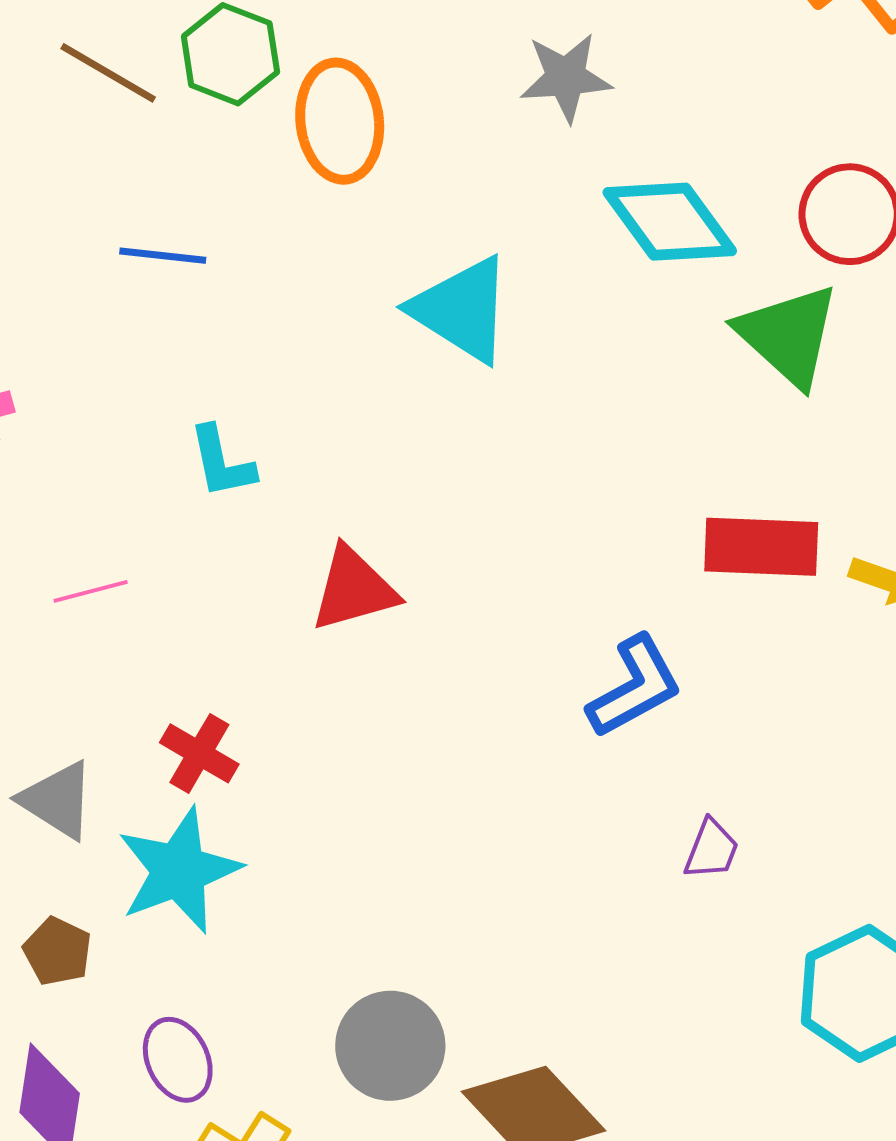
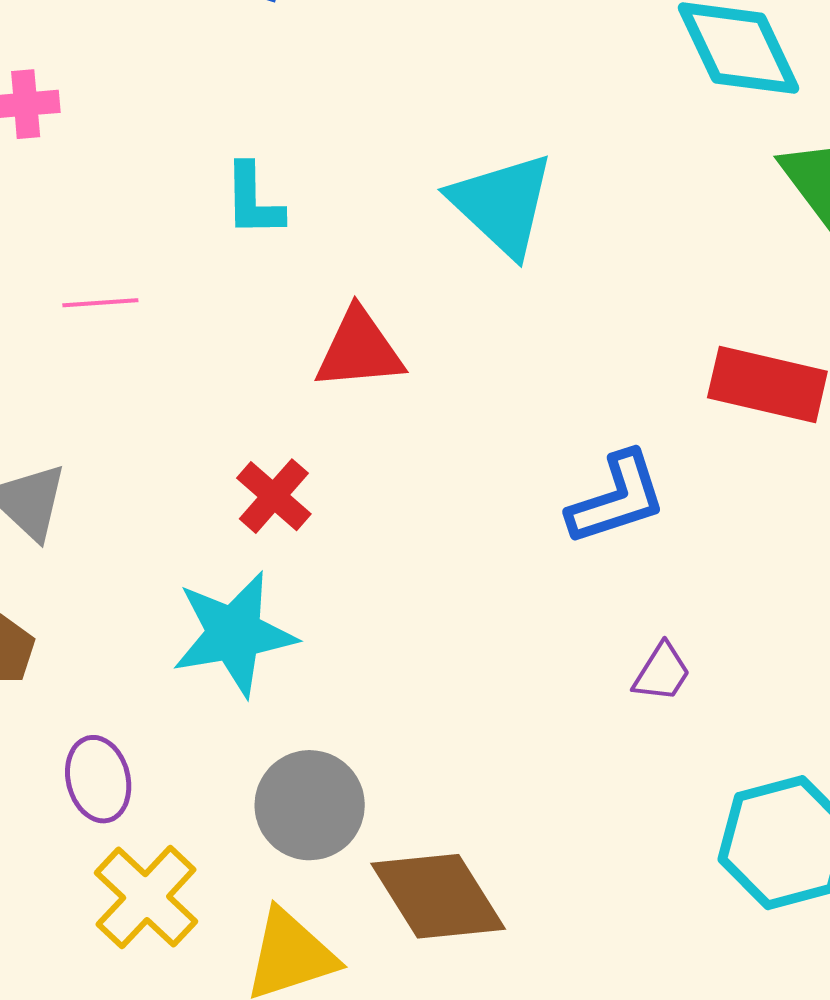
cyan triangle: (462, 310) -> (502, 204), moved
red cross: (199, 753) -> (274, 496), moved
cyan star: (179, 871) -> (234, 634), moved

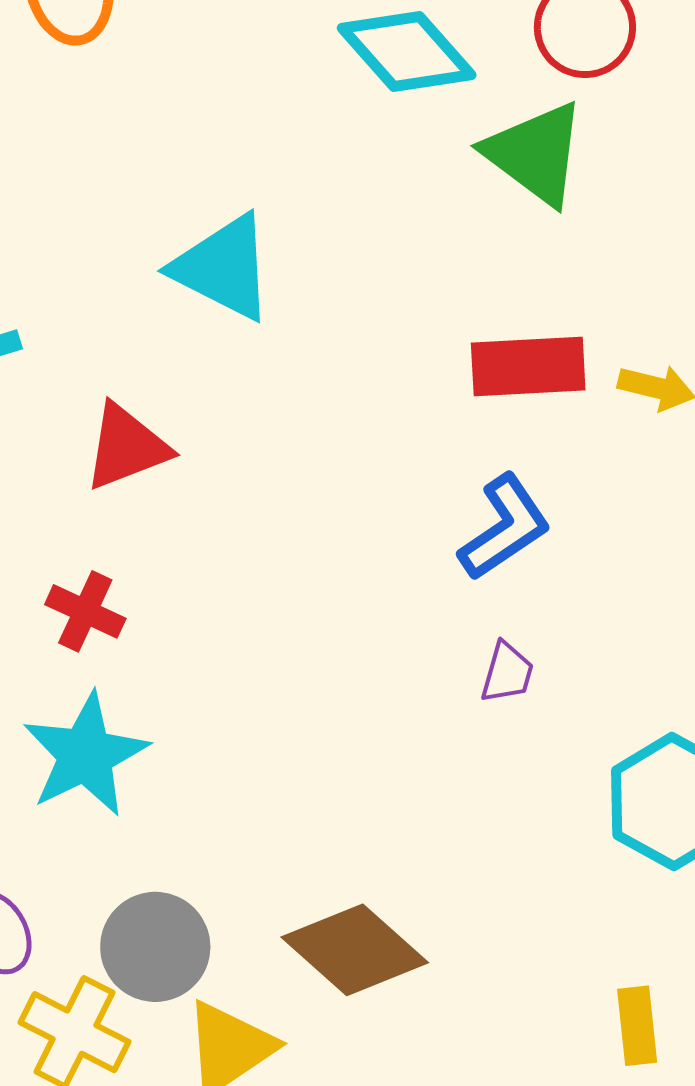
blue L-shape: (617, 498) -> (505, 527), moved
gray circle: (310, 805) -> (155, 947), moved

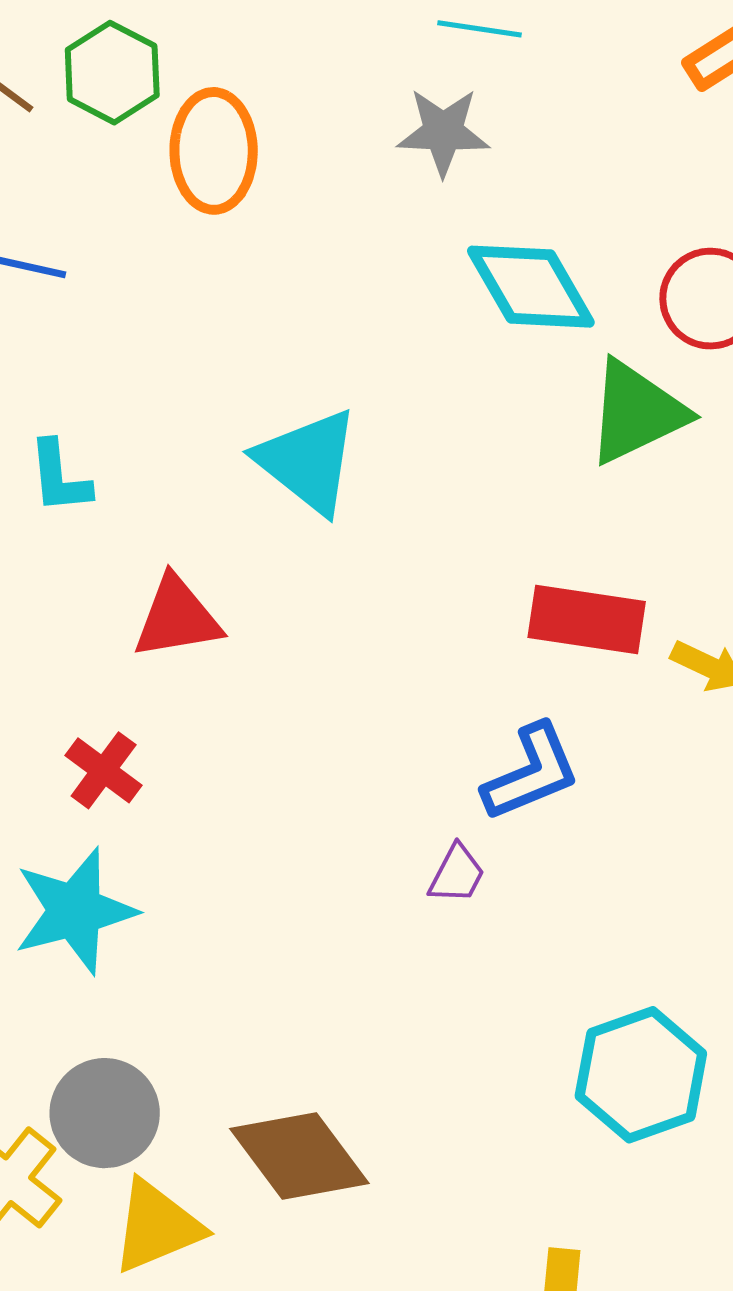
green triangle: (535, 153) -> (636, 412), turned 46
purple trapezoid: (507, 673) -> (457, 874), moved

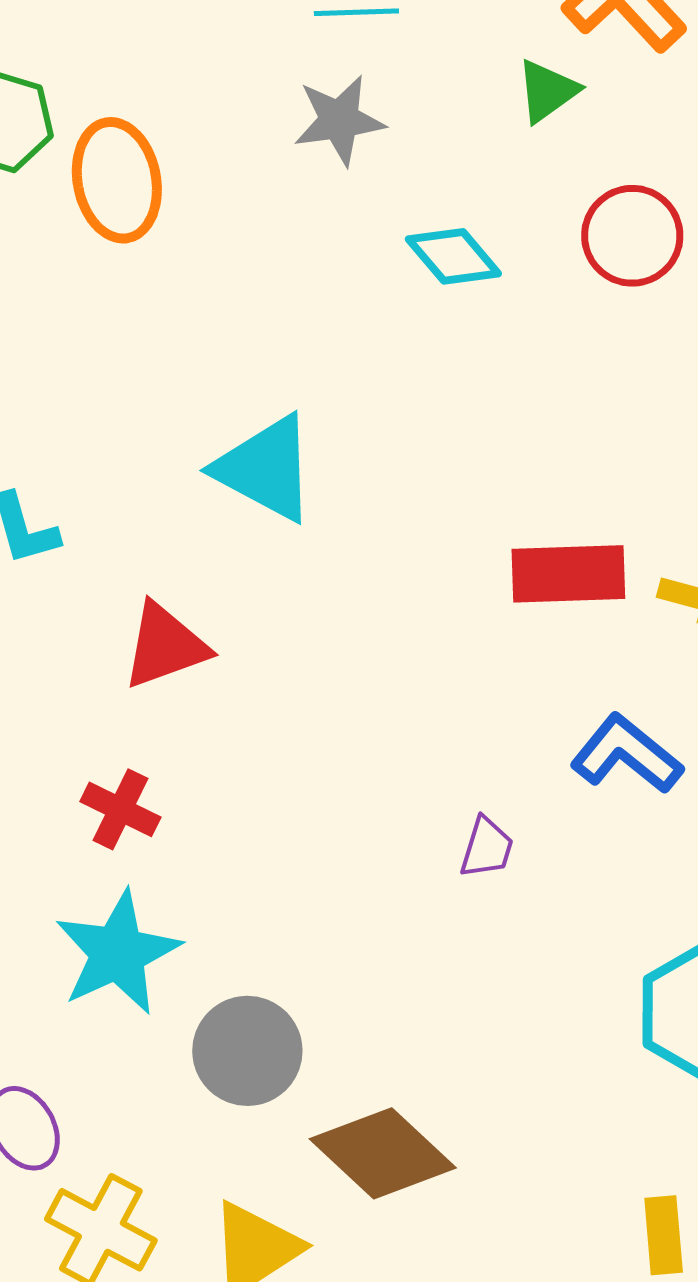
cyan diamond: (531, 287) -> (453, 256), size x0.7
green triangle: (636, 412) -> (547, 91), moved, size x0.6
blue L-shape: (531, 772) -> (626, 754), moved, turned -108
gray circle: (105, 1113) -> (247, 1051), moved

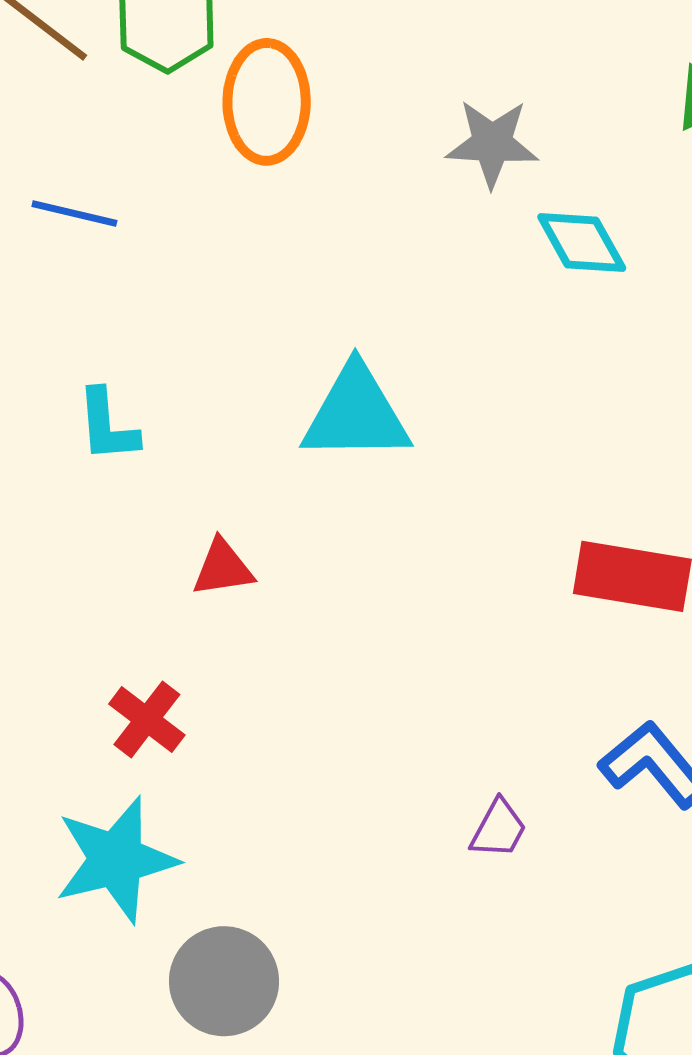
gray star: (339, 120) -> (492, 143), moved
cyan triangle: (266, 468) -> (356, 414), turned -40
red triangle: (165, 646) -> (223, 568), size x0.7

